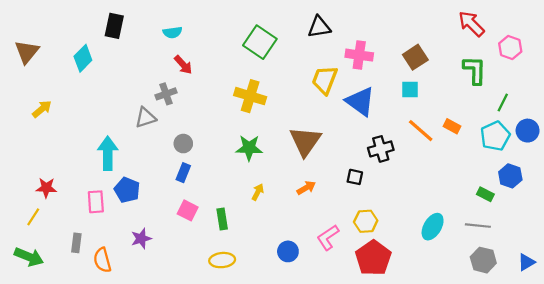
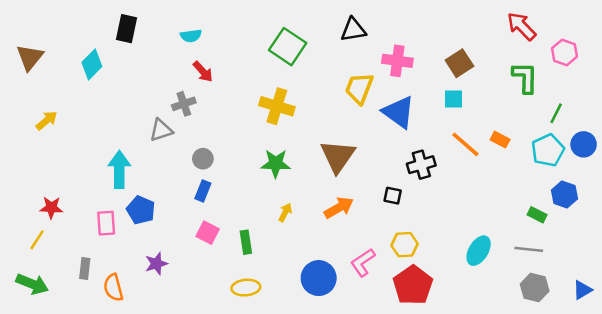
orange arrow: (306, 188) -> (339, 208), size x1.4
blue circle: (288, 251) -> (319, 278), size x1.5

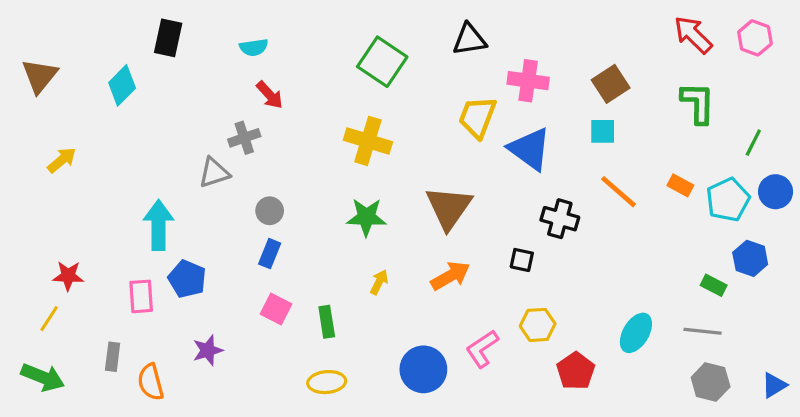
pink hexagon: (564, 52) -> (755, 38), moved
green line: (556, 113) -> (753, 143), moved
orange rectangle: (500, 140) -> (680, 185), moved
black cross: (421, 165) -> (560, 219), turned 32
red pentagon: (413, 285) -> (576, 371), moved, size x0.7

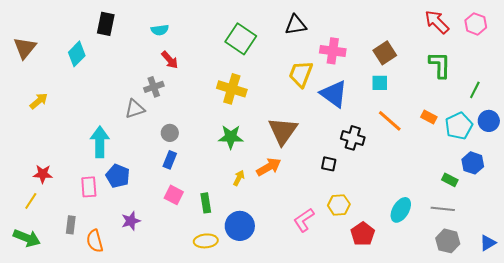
orange arrow: (450, 276) -> (269, 167), moved
blue circle: (423, 369) -> (240, 226), moved

